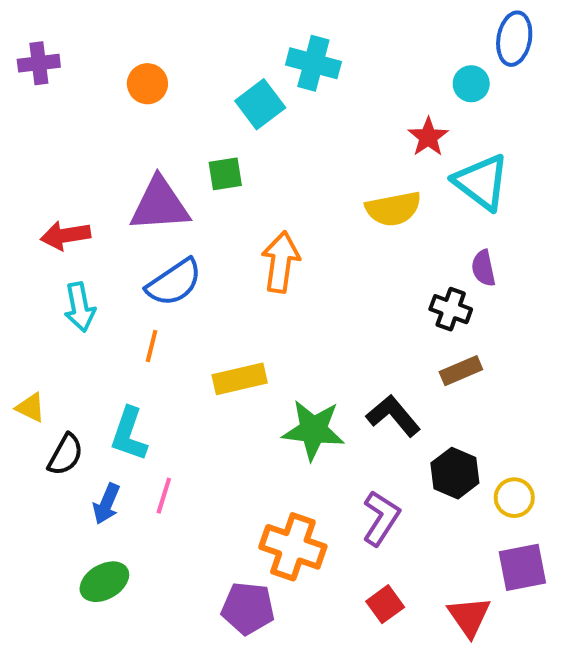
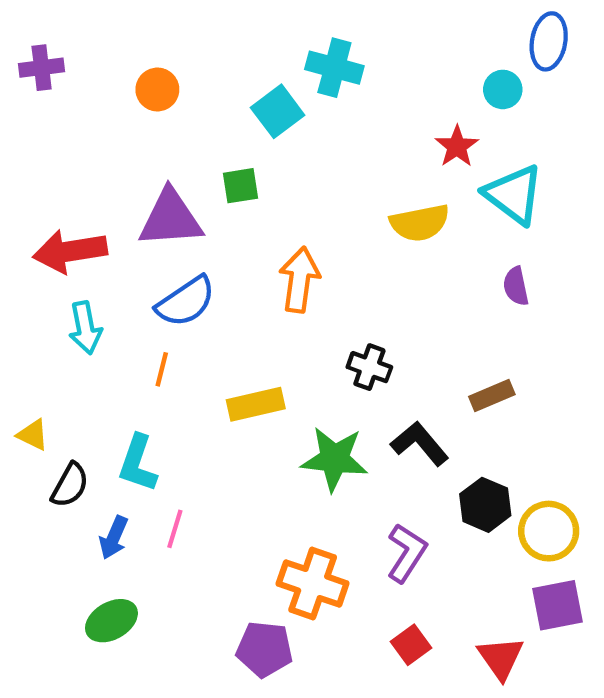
red arrow: (65, 235) -> (70, 251), size x1.4
black cross: (451, 309) -> (369, 367), moved
yellow circle: (514, 498) -> (549, 531), size x1.4

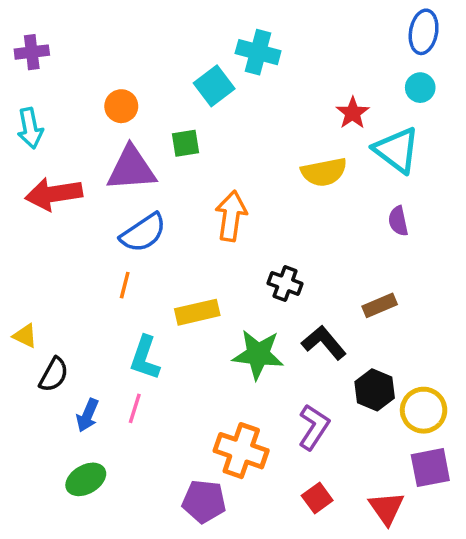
orange circle: (157, 89) -> (121, 106), moved
cyan circle: (503, 89) -> (420, 88), moved
cyan arrow: (85, 328) -> (30, 128), moved
cyan L-shape: (138, 463) -> (145, 358), moved

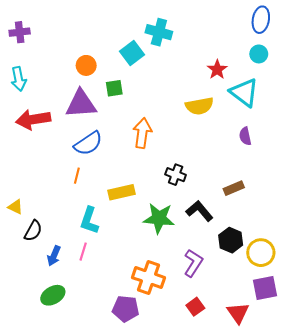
orange circle: (121, 106) -> (86, 65), moved

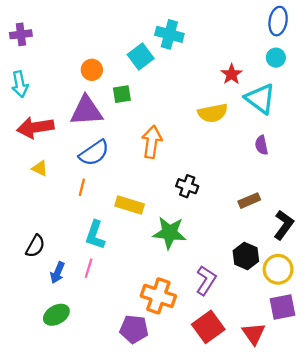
yellow rectangle: (121, 192) -> (130, 205), turned 30
yellow triangle: (15, 207) -> (40, 168), moved
black L-shape: (199, 211) -> (284, 225), moved, turned 76
red square: (195, 307) -> (208, 327), size x1.6

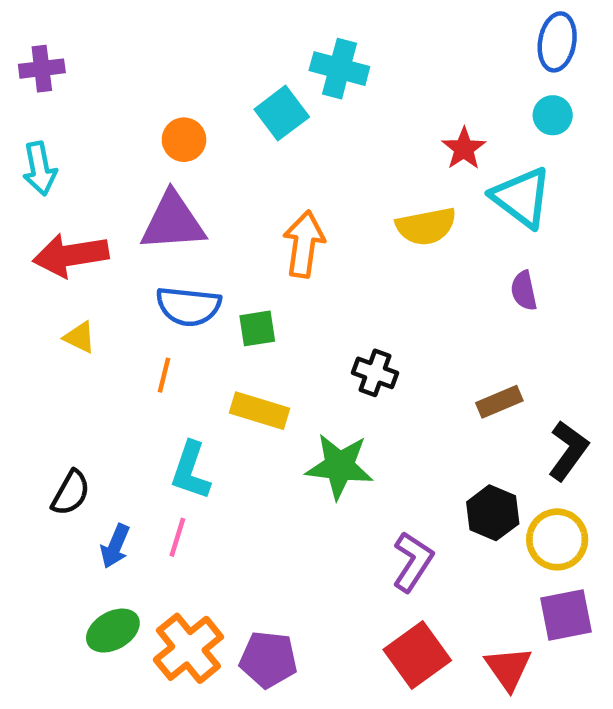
green square: (122, 94) -> (257, 328), moved
orange arrow: (152, 142) -> (304, 244), moved
blue semicircle: (94, 153) -> (188, 306), turned 40
orange cross: (158, 296) -> (188, 648), moved, turned 32

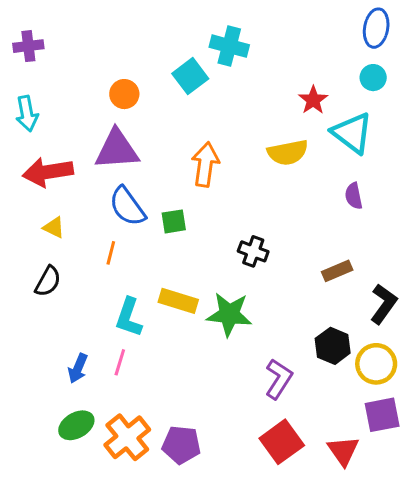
blue semicircle: (188, 306) -> (127, 206), turned 48
yellow rectangle: (260, 411) -> (178, 301), moved
black semicircle: (71, 493) -> (48, 281), moved

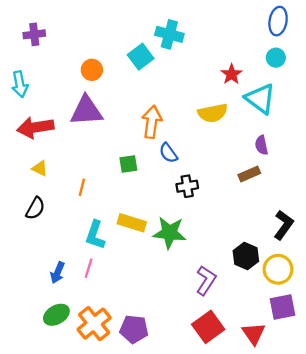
purple cross: (28, 46) -> (34, 34), moved
blue semicircle: (127, 206) -> (168, 153), moved, size x0.7
black cross: (253, 251) -> (187, 186), turned -30
brown rectangle: (337, 271) -> (249, 174), moved

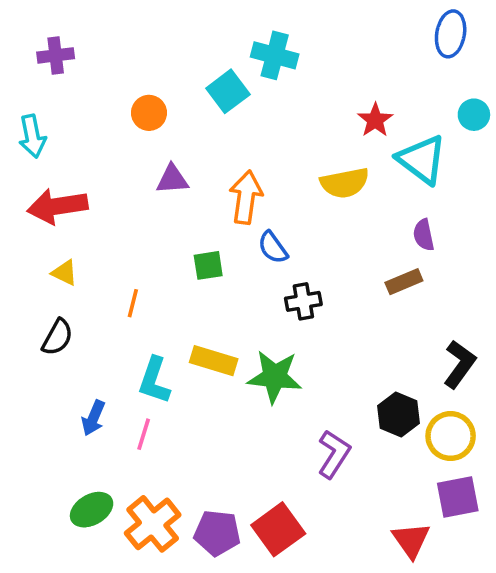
cyan circle: (276, 58) -> (474, 115), moved
purple triangle: (86, 111) -> (172, 179), moved, size x0.6
blue arrow: (58, 273) -> (93, 418), moved
red square: (208, 327) -> (278, 529), moved

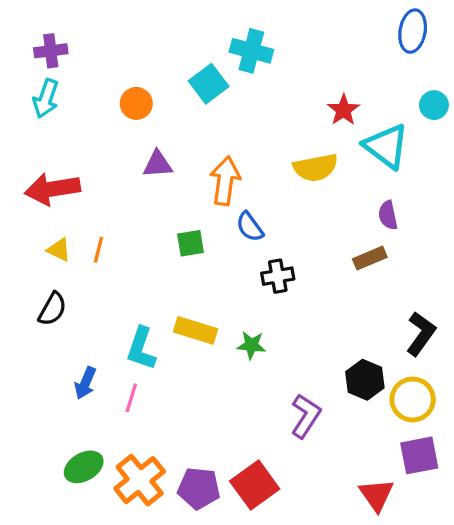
cyan arrow: (32, 136) -> (46, 98), moved, turned 30
orange line: (133, 303) -> (98, 250), moved
green star: (275, 377) -> (251, 345), size x0.6

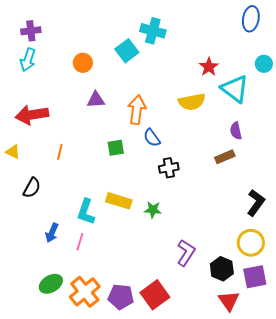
yellow triangle: (59, 250) -> (13, 152), moved
black hexagon: (365, 380) -> (222, 269), moved

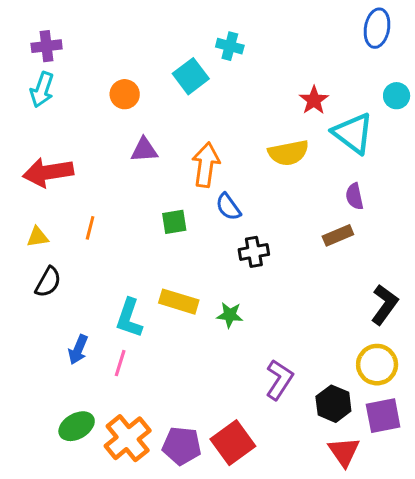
cyan cross: (153, 31) -> (230, 46), size x0.7
yellow triangle: (13, 152) -> (38, 237), moved, turned -35

